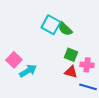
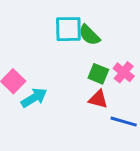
cyan square: (51, 25) -> (68, 29), turned -30
pink cross: (87, 65) -> (124, 72), moved, turned 32

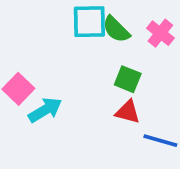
pink cross: (124, 72) -> (160, 33), moved

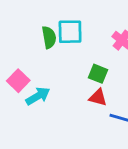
green semicircle: (116, 29) -> (49, 37), moved, turned -145

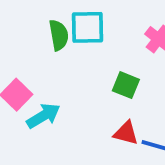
red triangle: (98, 97) -> (126, 133), moved

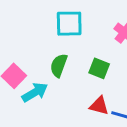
green semicircle: (59, 35) -> (59, 65), moved, turned -150

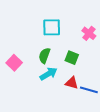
cyan arrow: (35, 92) -> (49, 74), moved

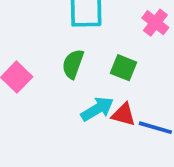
cyan arrow: (49, 74) -> (97, 109), moved

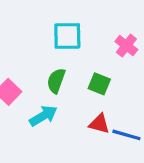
cyan arrow: (97, 109) -> (43, 116), moved

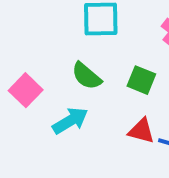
green semicircle: (56, 81) -> (87, 76), turned -70

